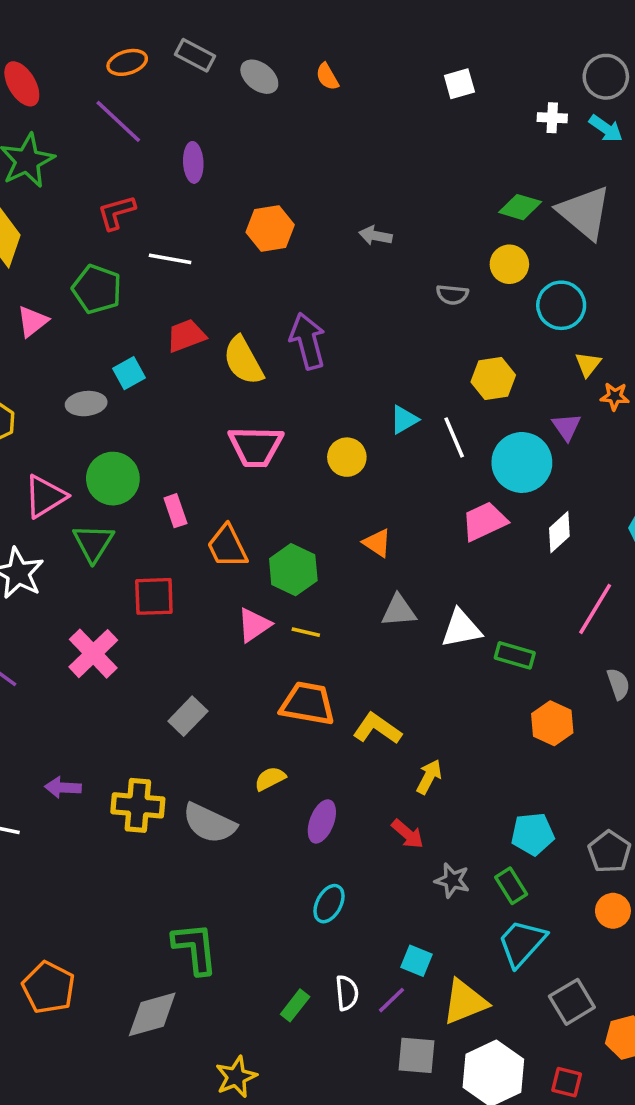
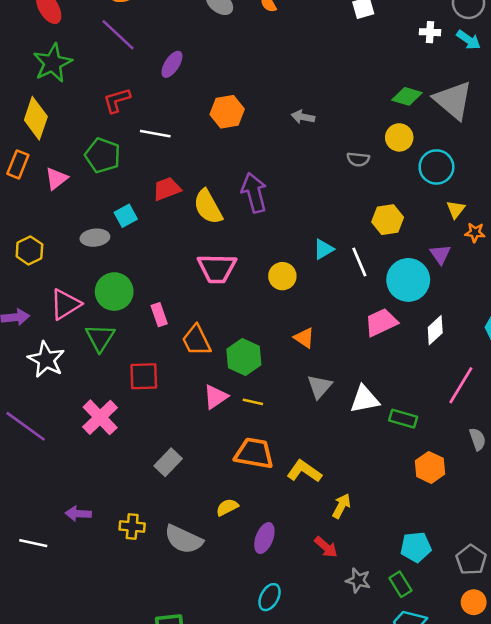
purple ellipse: (193, 162) -> (172, 64), turned 36
gray triangle: (399, 611) -> (320, 387), turned -44
yellow cross: (138, 805) -> (132, 526), size x0.7

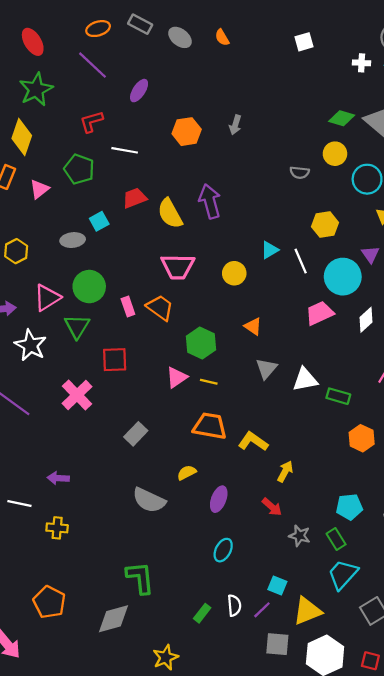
gray arrow: (303, 117) -> (235, 125), moved, turned -84
orange trapezoid: (196, 340) -> (160, 308), moved, turned 152
yellow cross: (132, 526) -> (57, 528), moved

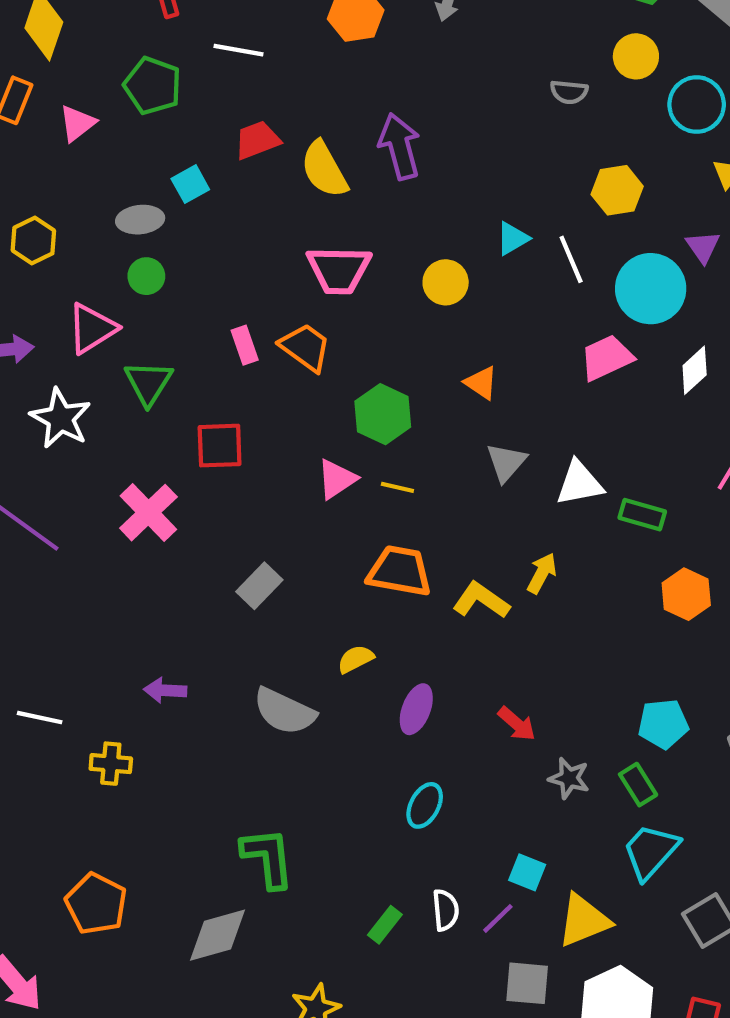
green circle: (89, 287) -> (146, 276), moved, size x0.6
yellow arrow: (285, 471) -> (542, 573), moved
purple arrow: (58, 478) -> (165, 690), moved

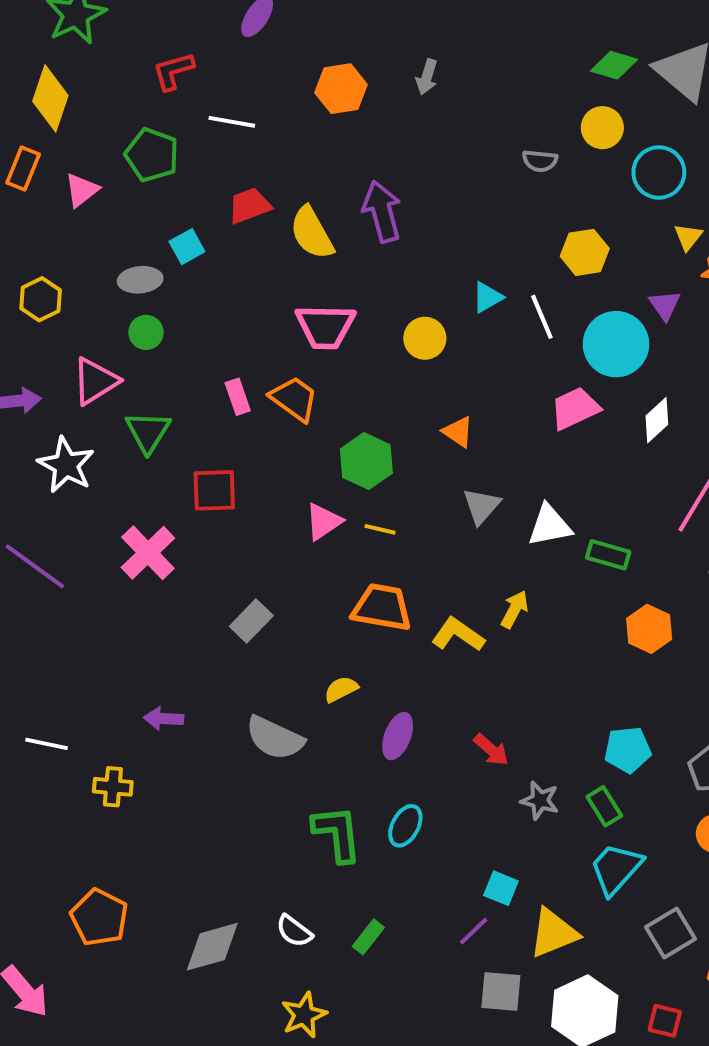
green L-shape: (268, 858) -> (337, 834), moved
white semicircle: (446, 910) -> (294, 931), moved, turned 132

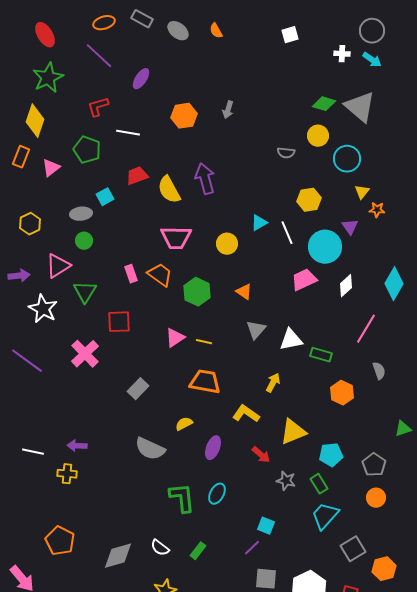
green hexagon: (366, 461) -> (197, 292), moved
yellow L-shape: (458, 635) -> (246, 414), moved
purple arrow: (164, 719) -> (77, 446), moved
yellow triangle: (554, 933) -> (293, 432), moved

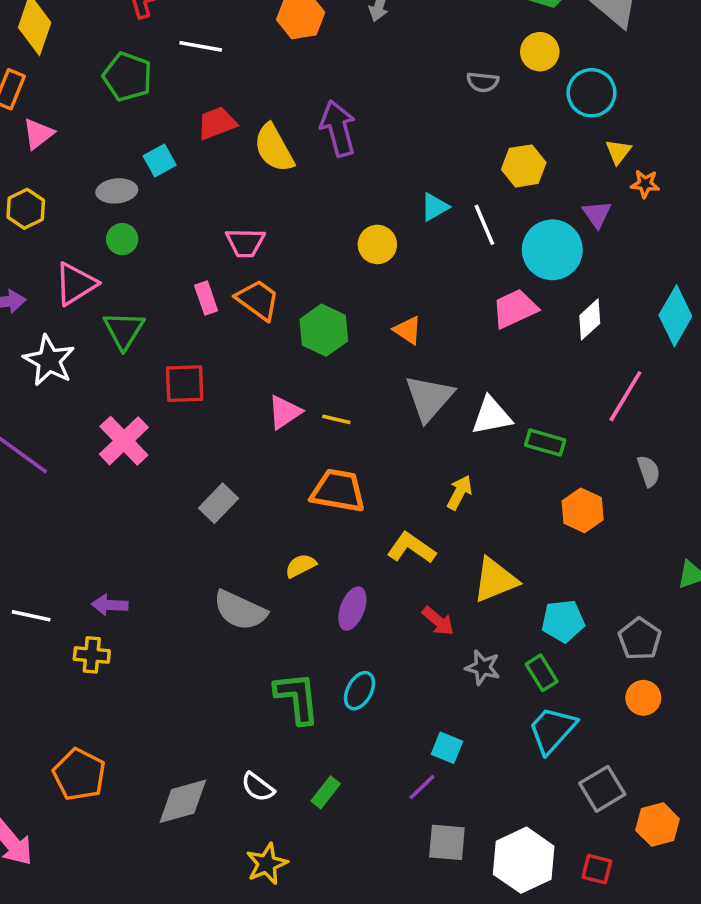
pink triangle: (51, 168) -> (38, 134), moved
pink trapezoid: (176, 238) -> (245, 243), moved, size x0.7
gray triangle: (256, 330) -> (429, 398), size x1.4

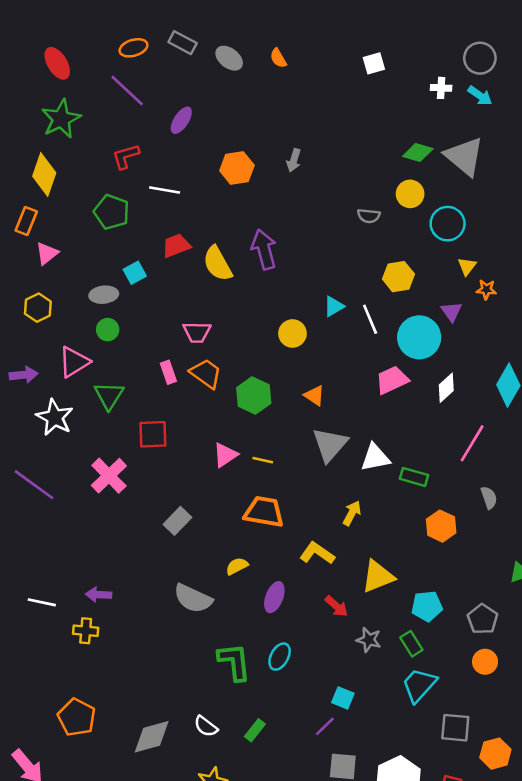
gray square: (602, 789) -> (455, 728), turned 36

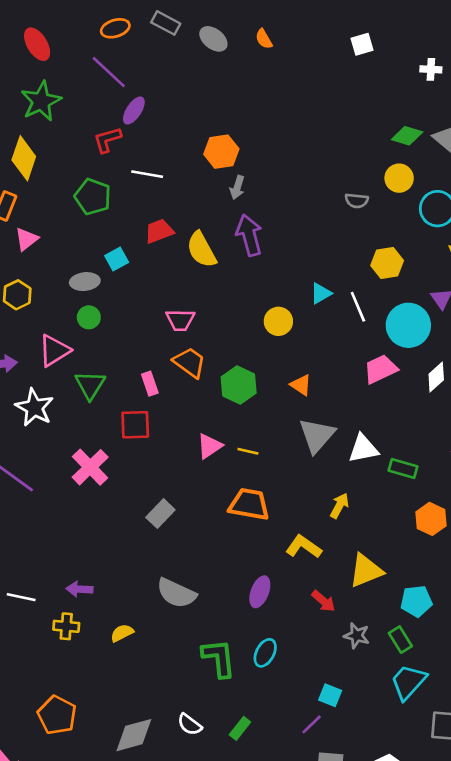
purple ellipse: (181, 120) -> (134, 110), moved
gray arrow: (294, 160) -> (237, 187), moved
pink rectangle: (168, 372) -> (150, 384), moved
yellow semicircle: (237, 566) -> (122, 633), moved

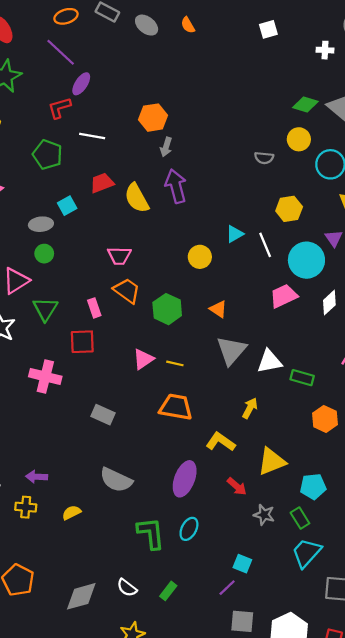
pink cross: (90, 467) -> (45, 377), turned -32
gray rectangle: (160, 514) -> (103, 415), turned 70
purple ellipse: (260, 592) -> (185, 479), size x1.4

